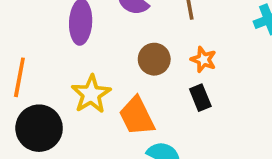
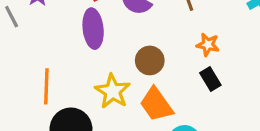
brown circle: (154, 59) -> (150, 60), moved

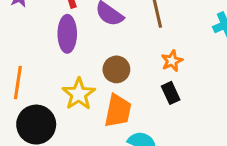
orange star: (208, 45) -> (172, 61), turned 30
orange trapezoid: (156, 104) -> (118, 111), turned -140

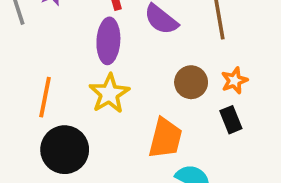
brown circle: (116, 69) -> (191, 82), moved
yellow star: (79, 94) -> (109, 94), moved

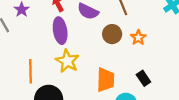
brown circle: (191, 82) -> (112, 34), moved
black rectangle: (231, 120) -> (143, 78), moved

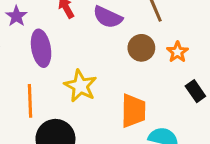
purple ellipse: (60, 31) -> (41, 48), moved
black rectangle: (143, 78) -> (195, 91), moved

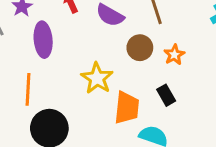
yellow star: (80, 86) -> (97, 78), moved
black rectangle: (195, 91) -> (166, 95), moved

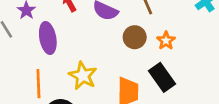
yellow star: (97, 78) -> (83, 76), moved
black rectangle: (166, 95) -> (162, 77), size x1.5

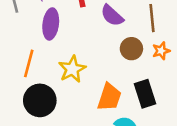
orange star: (166, 41) -> (161, 51), moved

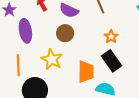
brown circle: (131, 49) -> (65, 33), moved
orange star: (161, 51) -> (111, 37), moved

